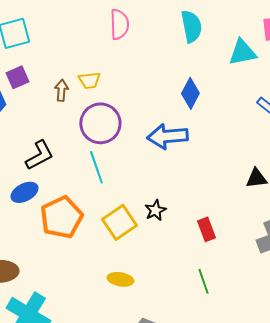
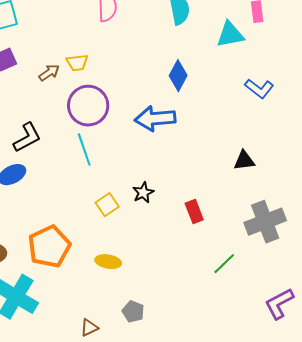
brown arrow: (61, 90) -> (49, 73), turned 50
orange pentagon: (61, 217) -> (49, 247), moved
yellow square: (119, 222) -> (107, 205), size x0.7
green line: (203, 281) -> (224, 264), moved, turned 65

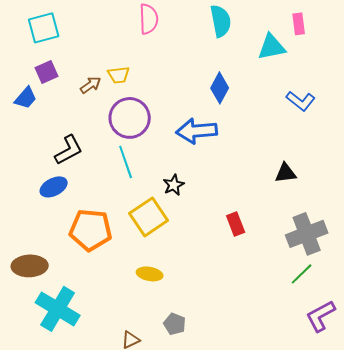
black star: (143, 193) -> (174, 185), moved
yellow square: (107, 205) -> (149, 217), size x1.6
orange pentagon: (49, 247) -> (91, 230), moved, turned 30
green line: (224, 264) -> (302, 274), moved

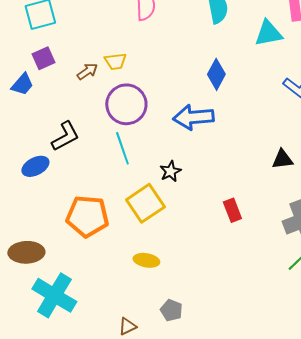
blue ellipse: (54, 187) -> (35, 166), moved

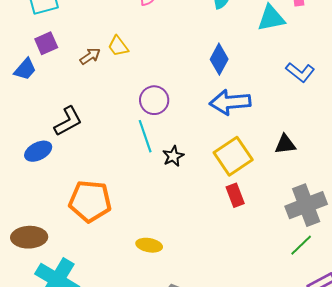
yellow trapezoid: (115, 61) -> (118, 46), turned 60
purple circle: (126, 104) -> (154, 100), moved, size x0.7
blue arrow: (193, 117) -> (230, 102), moved
cyan line: (122, 148) -> (145, 136), moved
yellow square: (145, 203) -> (233, 156), moved

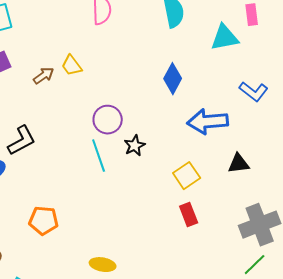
blue arrow: (230, 102) -> (208, 122), moved
black star: (173, 156) -> (135, 146), moved
yellow square: (233, 156) -> (187, 176), size x0.7
orange pentagon: (90, 201) -> (44, 221), size x0.7

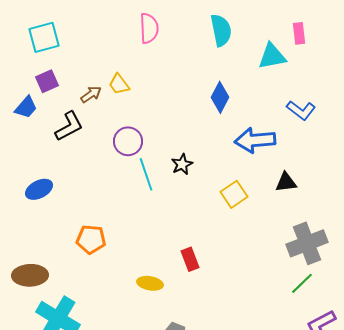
purple circle: (108, 120) -> (128, 141), moved
black L-shape: (22, 141) -> (69, 126), moved
red rectangle: (189, 215) -> (190, 259), moved

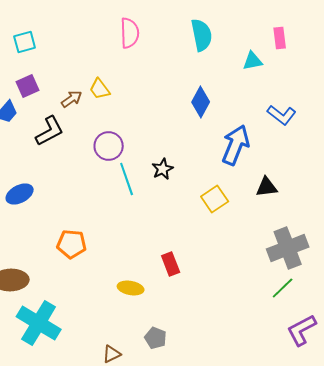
cyan square: (44, 37) -> (25, 42), size x0.7
cyan triangle: (272, 56) -> (253, 61), size x0.7
blue arrow: (255, 140) -> (236, 145), turned 117

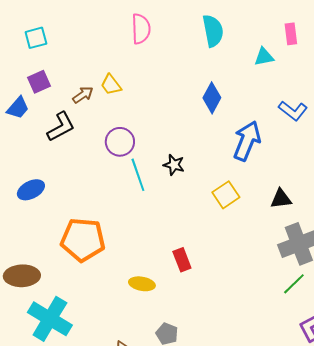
black star: (163, 169) -> (174, 165), turned -30
black triangle: (267, 187) -> (281, 199), moved
orange pentagon: (72, 244) -> (83, 240), size x1.5

